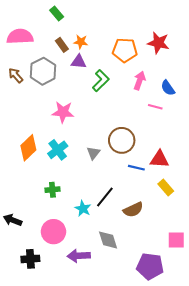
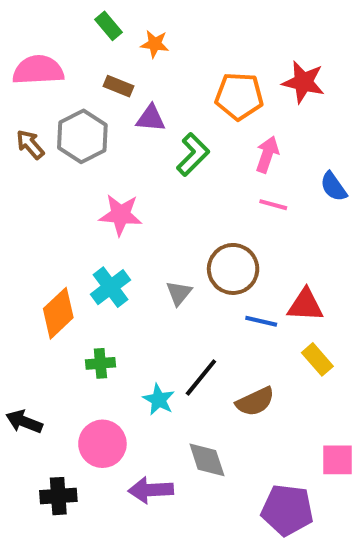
orange star: (81, 42) -> (155, 44), moved
brown rectangle: (62, 45) -> (119, 86), turned -32
blue semicircle: (168, 88) -> (334, 187), moved
pink line: (155, 107) -> (273, 205), moved
orange diamond: (28, 148) -> (58, 313), moved

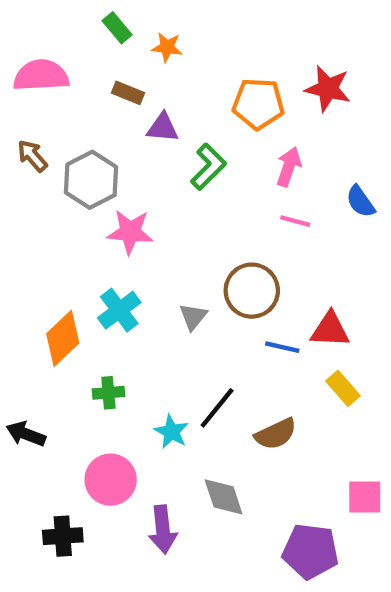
gray hexagon: (82, 136) -> (91, 180), moved
black arrow: (24, 422) -> (26, 434), moved
purple arrow: (151, 490) -> (163, 530), turned -93

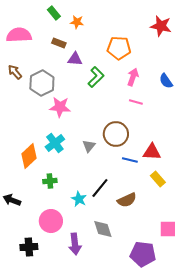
red star: (328, 89) -> (161, 26), moved
blue semicircle: (360, 201) -> (166, 81), moved

